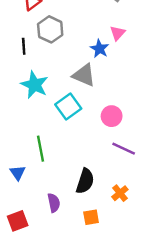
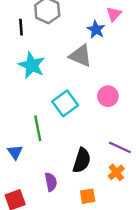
cyan square: (68, 106) -> (65, 103), moved
purple line: (124, 149) -> (120, 147), moved

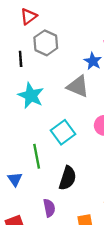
black semicircle: (82, 160) -> (68, 178), moved

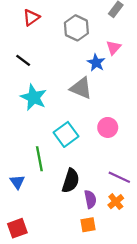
gray hexagon: (46, 43) -> (76, 28), moved
black line: (21, 59) -> (23, 60), turned -49
purple semicircle: (49, 208) -> (90, 199), moved

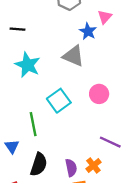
black line: (23, 60) -> (17, 29), turned -32
black semicircle: (71, 181) -> (39, 164), moved
purple semicircle: (90, 199) -> (71, 168), moved
orange cross: (116, 202) -> (93, 165), moved

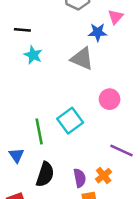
blue star: (88, 31) -> (98, 32), turned -30
cyan star: (28, 65) -> (33, 55), moved, size x0.7
cyan square: (59, 101) -> (70, 121), moved

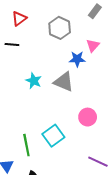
black line: (22, 30) -> (12, 44), moved
cyan star: (33, 55) -> (34, 81), moved

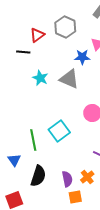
red triangle: (19, 19) -> (37, 35), moved
black line: (12, 44) -> (23, 52), moved

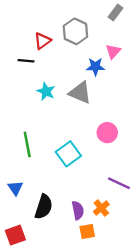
green line: (33, 140) -> (27, 144), moved

